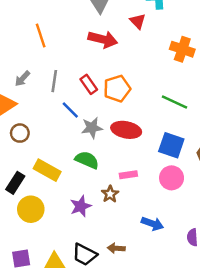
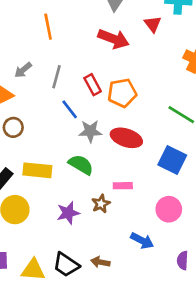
yellow rectangle: (47, 170) -> (37, 170), turned -30
pink circle: (172, 178) -> (169, 209), moved

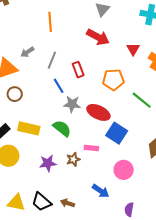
red triangle: (153, 24) -> (133, 49), moved
orange pentagon: (122, 93) -> (113, 80), moved
blue square: (172, 160) -> (117, 133), moved

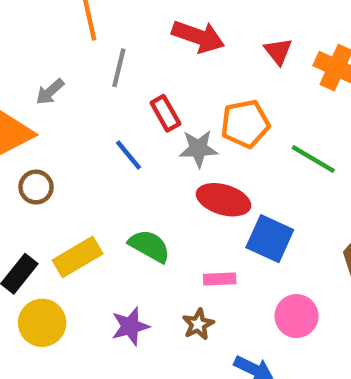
gray line: (52, 60) -> (119, 68), moved
gray star: (72, 104) -> (198, 149), moved
yellow rectangle: (29, 128) -> (78, 257), turned -35
brown star: (73, 159) -> (198, 324), moved

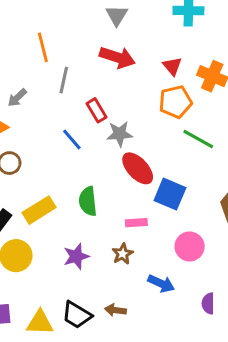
orange pentagon: (245, 124) -> (175, 102), moved
red ellipse: (224, 200) -> (138, 168), turned 32
green semicircle: (149, 246) -> (88, 201), turned -124

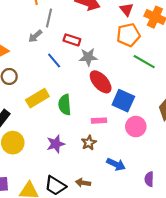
gray arrow: (17, 98) -> (35, 36), moved
red rectangle: (96, 110) -> (72, 40), turned -42
yellow rectangle: (39, 210) -> (37, 98), moved
pink circle: (190, 246) -> (136, 127), moved

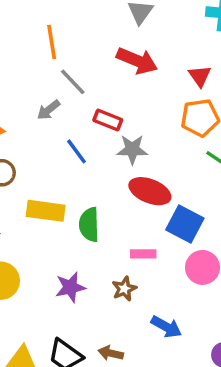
gray line: (49, 18) -> (73, 82), turned -60
red ellipse: (101, 82) -> (150, 191), turned -30
yellow rectangle: (37, 98) -> (46, 211), turned 35

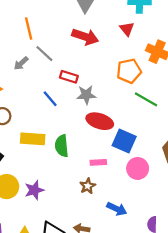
red triangle: (200, 76) -> (127, 29), moved
gray arrow: (49, 110) -> (21, 63), moved
purple star: (70, 287) -> (34, 190), moved

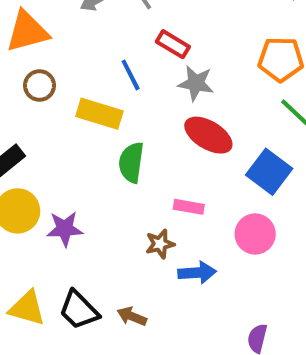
yellow rectangle: (33, 139) -> (99, 114), moved
blue square: (124, 141) -> (269, 172), moved
blue arrow: (117, 209) -> (197, 273), moved, turned -42

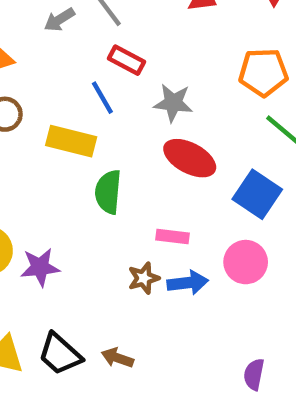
red rectangle: (173, 44) -> (126, 60), moved
blue arrow: (197, 273) -> (188, 283), moved

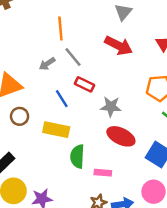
blue line: (102, 98) -> (62, 99), moved
pink rectangle: (173, 237) -> (103, 173), moved

